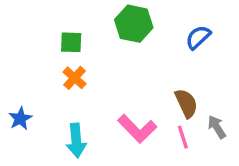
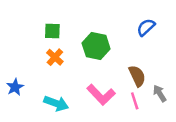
green hexagon: (134, 24) -> (96, 46), moved
cyan arrow: (76, 141) -> (56, 103), turned -65

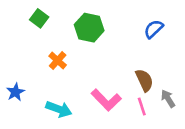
green square: (52, 31) -> (39, 18), moved, turned 35
green hexagon: (96, 46) -> (89, 28), moved

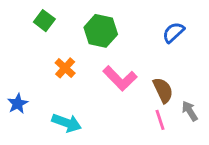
pink L-shape: (106, 100) -> (120, 78), moved

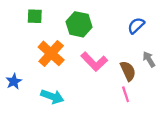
green square: (44, 21) -> (35, 16), turned -35
orange cross: (65, 68) -> (51, 53), size x1.6
gray arrow: (190, 111) -> (149, 59), moved

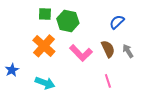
green square: (35, 16) -> (45, 14), moved
brown semicircle: (128, 71) -> (108, 49), moved

